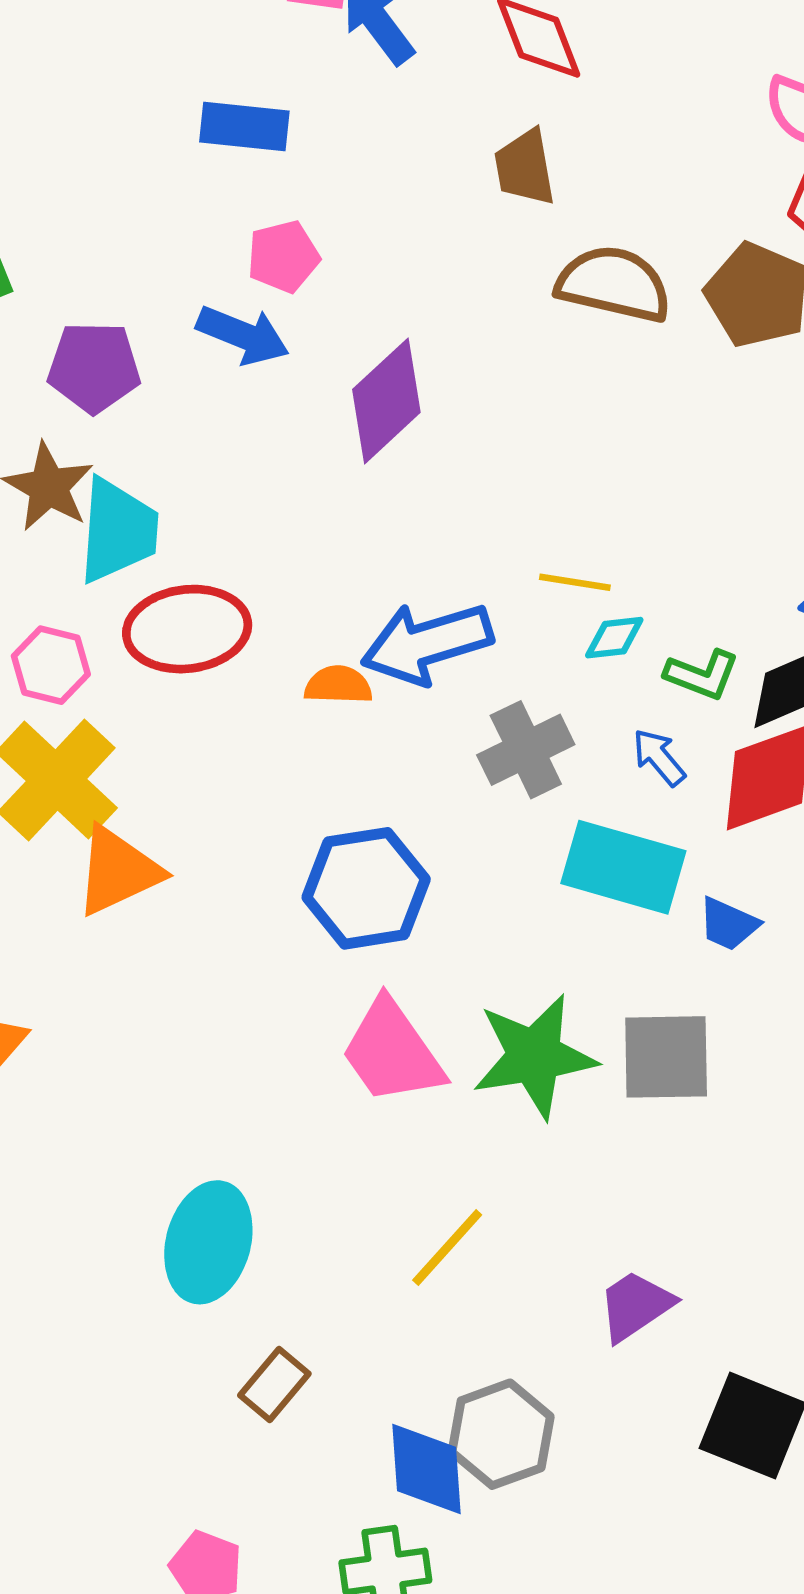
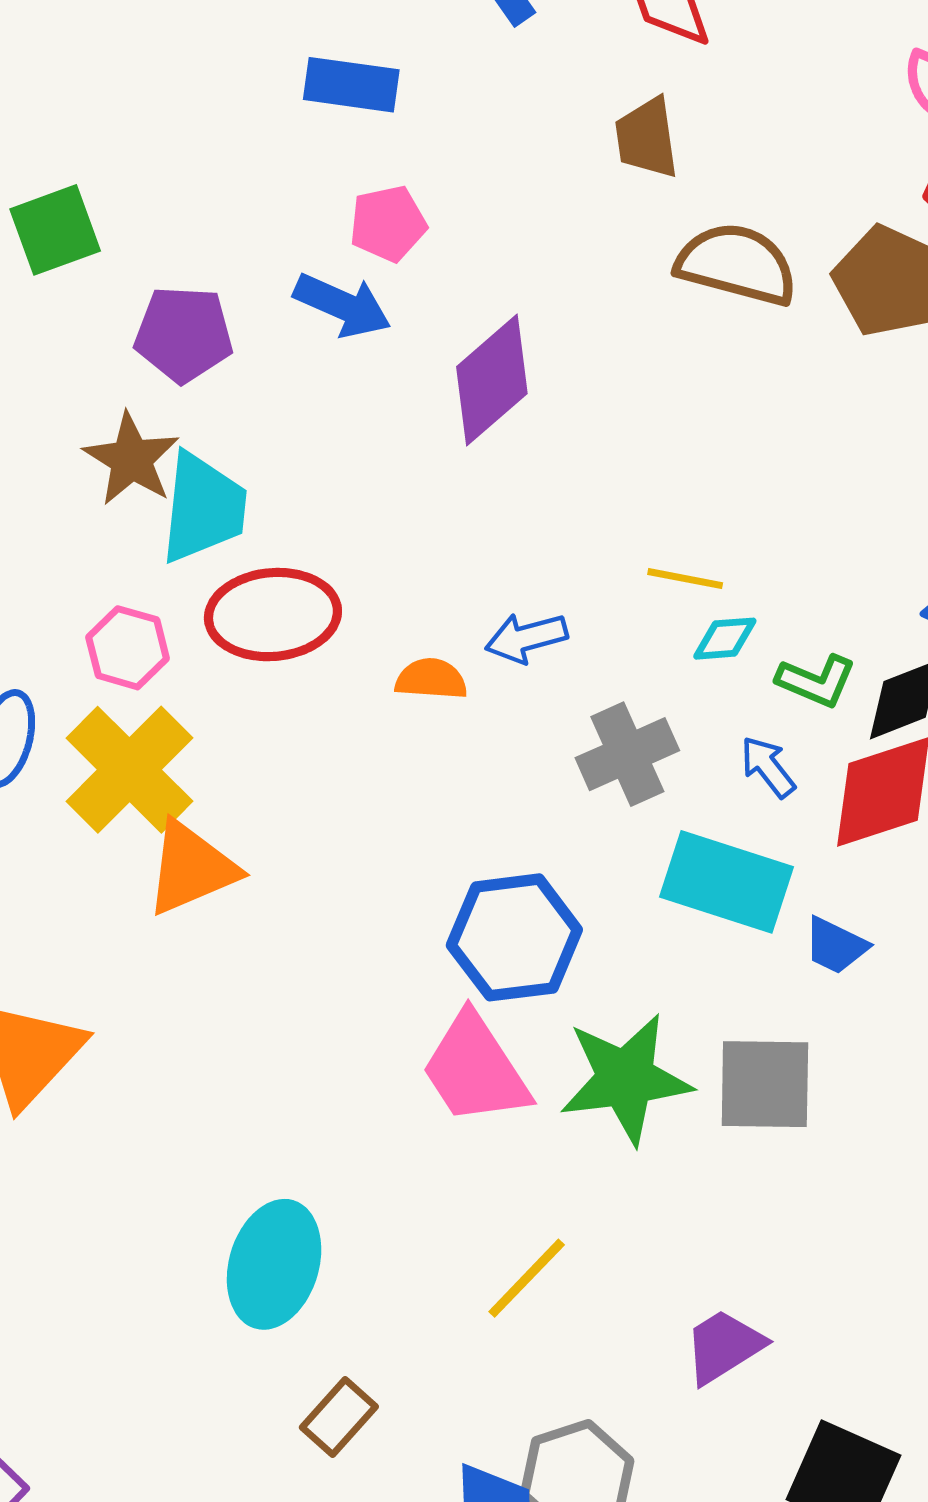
blue arrow: (427, 643) -> (526, 638), size x0.6
blue hexagon: (366, 888) -> (514, 937), moved

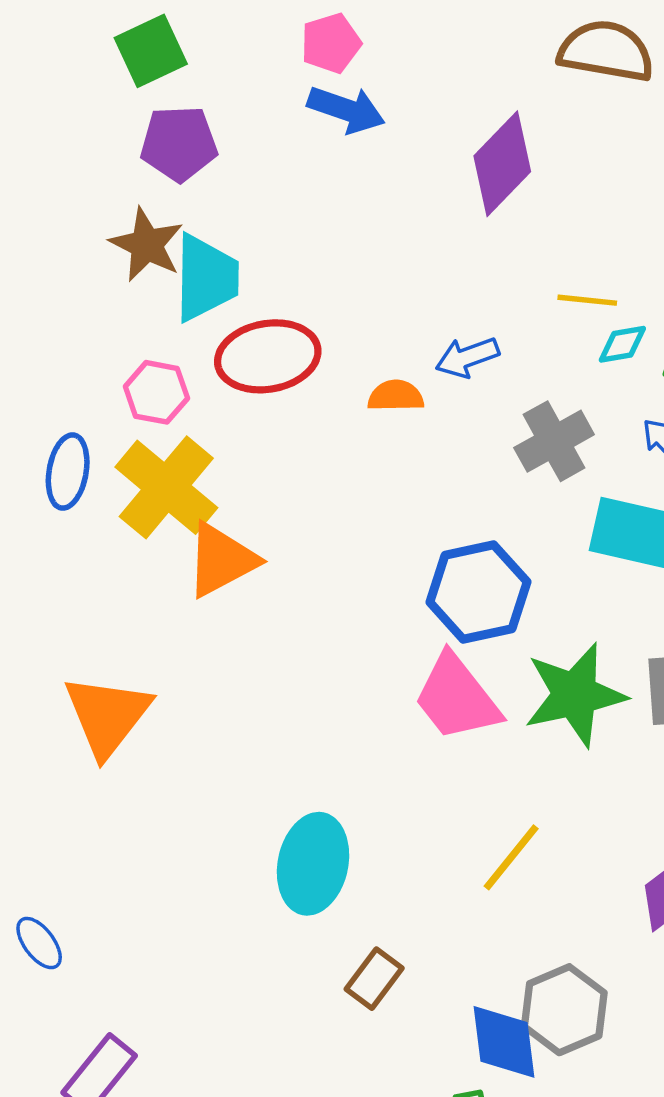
green square: (55, 230) -> (151, 51), moved
blue arrow: (342, 305) -> (346, 110), moved
purple diamond: (492, 380) -> (502, 164), moved

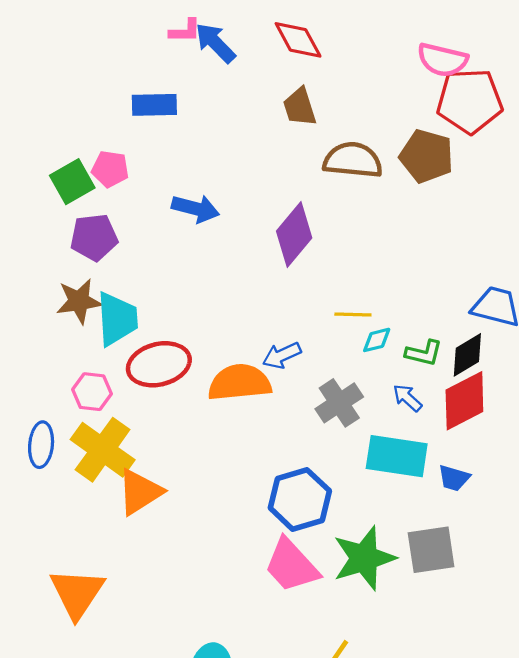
pink pentagon: (331, 43) -> (110, 169), moved, turned 30
brown star: (147, 245) -> (79, 301), turned -30
orange semicircle: (396, 396) -> (240, 383), size x1.8

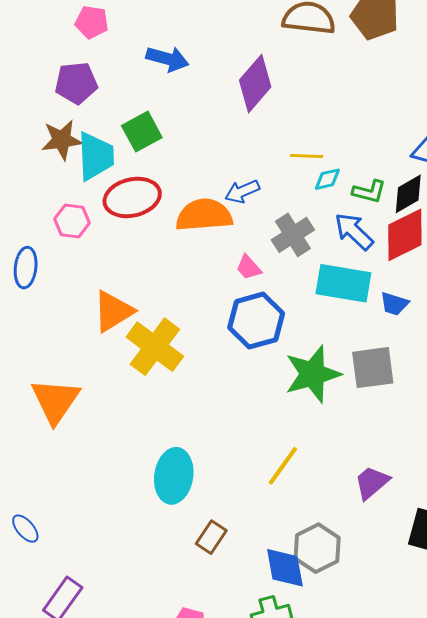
green square: (72, 182) -> (142, 132), moved
blue arrow: (407, 398) -> (354, 231), size x1.5
yellow cross: (103, 450) -> (155, 347), moved
pink trapezoid: (291, 565) -> (249, 267), moved, size x0.5

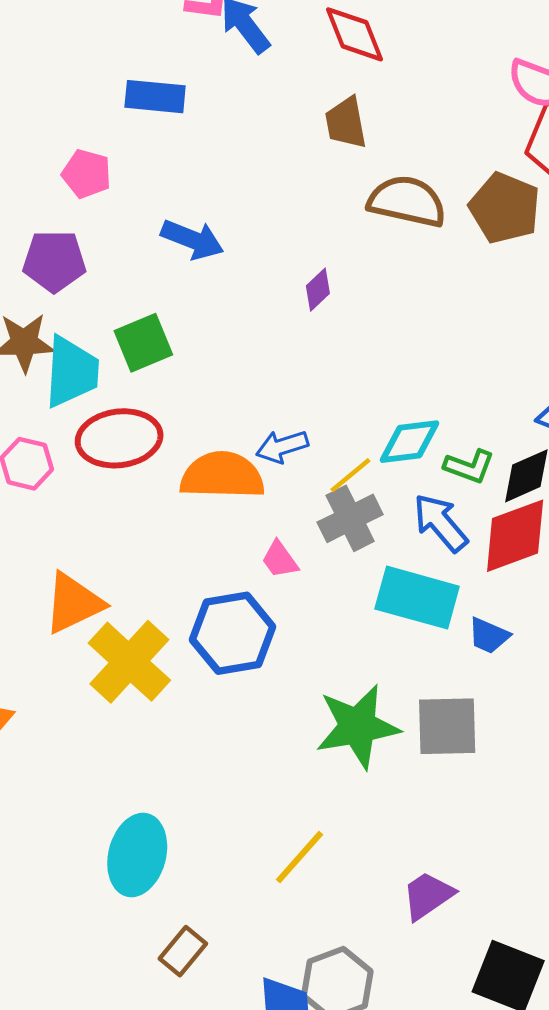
purple diamond: (255, 84) -> (318, 290), size x0.5
yellow line: (307, 156) -> (350, 475), moved, turned -48
cyan diamond: (327, 179) -> (409, 442), size x1.5
blue hexagon: (256, 321) -> (233, 633), moved

